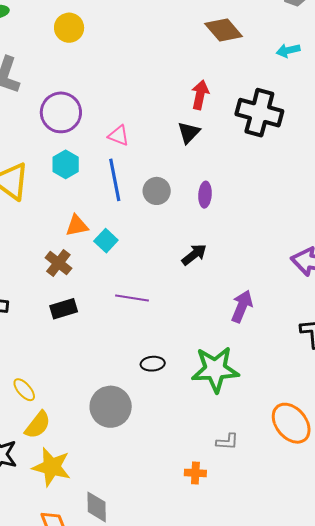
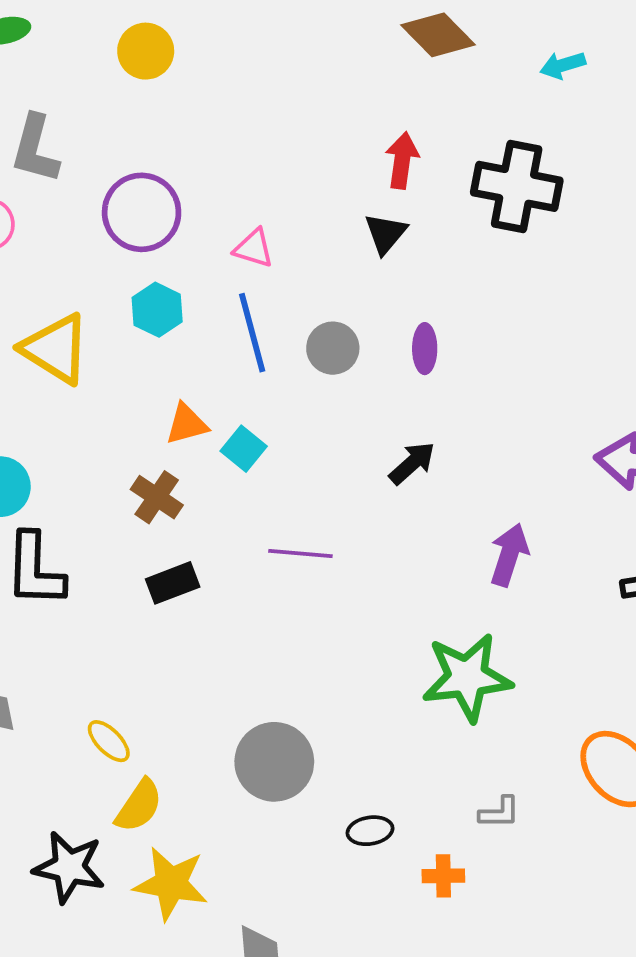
black ellipse: (153, 364) -> (370, 831), moved

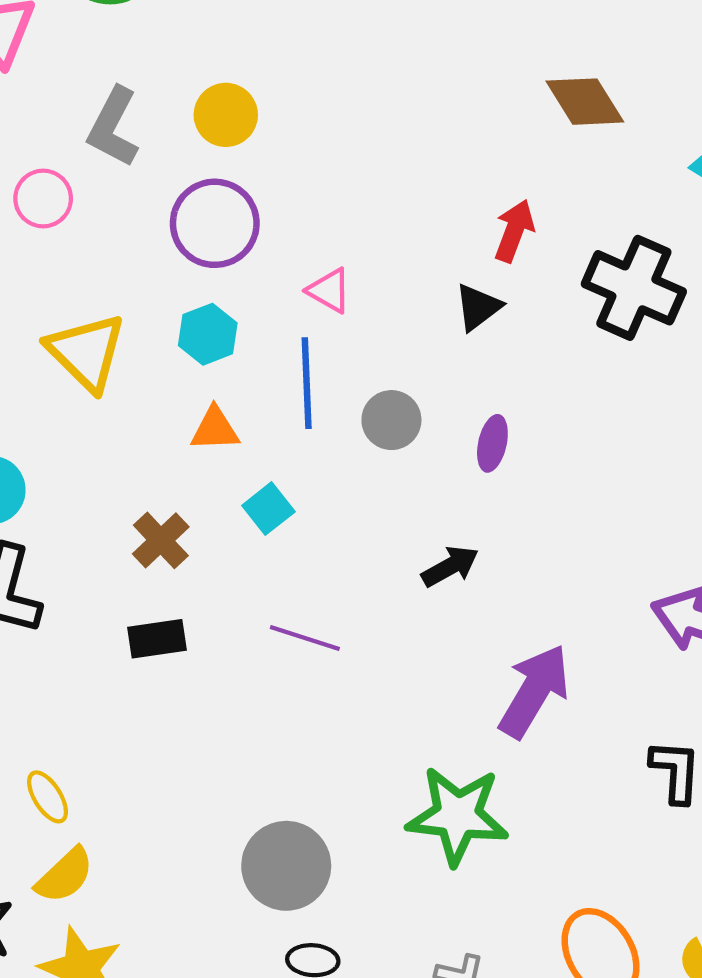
yellow circle: (146, 51) -> (226, 115), moved
orange triangle: (187, 424) -> (215, 429), moved
purple arrow: (509, 555) -> (534, 691), size x1.4
gray circle: (274, 762) -> (286, 866), moved

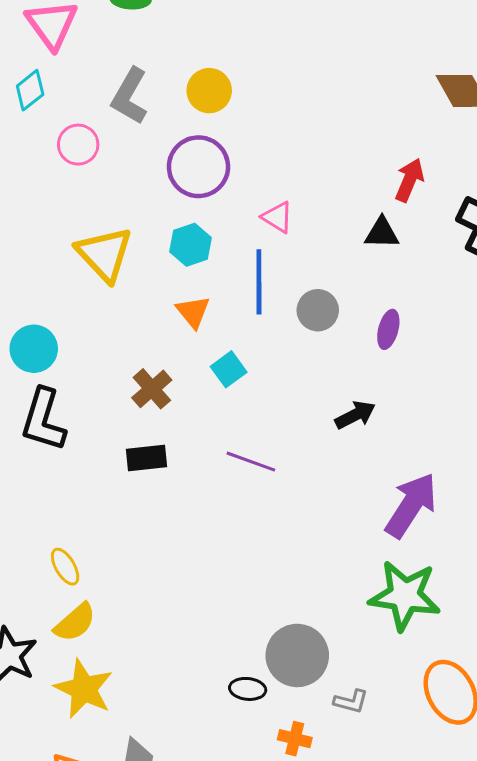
black triangle: (478, 307) -> (382, 233), turned 36
orange triangle: (215, 429) -> (193, 312), turned 51
green star: (458, 816) -> (405, 596), moved
gray circle: (286, 866) -> (297, 655), moved

